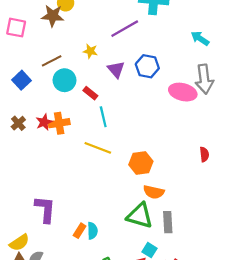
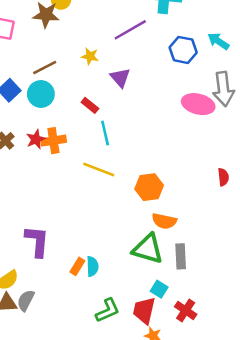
blue hexagon: (147, 66) -> (183, 50), moved
cyan circle: (65, 80) -> (41, 94), moved

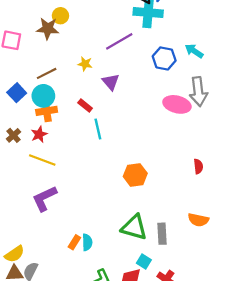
orange cross: (53, 141) -> (47, 111), moved
yellow line: (99, 170) -> (42, 160), moved
orange semicircle: (164, 221) -> (198, 220), moved
purple L-shape: (37, 241) -> (44, 198), moved, turned -120

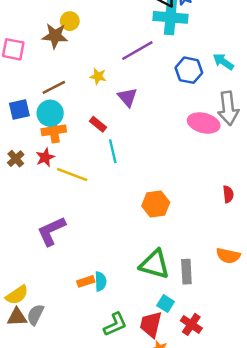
blue square: (17, 93) -> (19, 110), turned 30
yellow line: (42, 160) -> (72, 175), moved
orange rectangle: (74, 242) -> (86, 281), turned 40

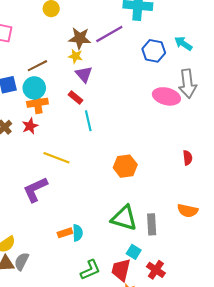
brown star: (55, 36) -> (80, 38), moved
purple triangle: (127, 97) -> (84, 74), moved
yellow line: (72, 175) -> (56, 158), moved

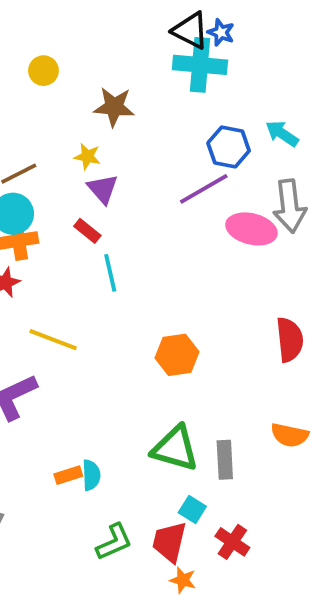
purple line: (109, 34) -> (204, 189), moved
brown star: (80, 38) -> (114, 107), moved
red semicircle: (188, 158) -> (290, 340), size x1.6

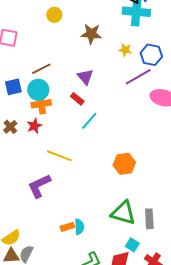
yellow star: (87, 156) -> (125, 50), moved
cyan line: (110, 273) -> (89, 121), turned 54

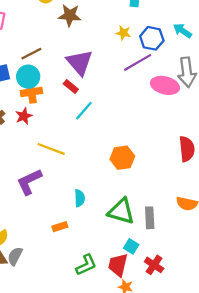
brown star: (91, 34) -> (70, 15), moved
purple triangle: (85, 77) -> (80, 62), size x1.5
cyan semicircle: (79, 227) -> (80, 198), moved

